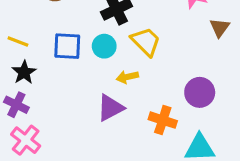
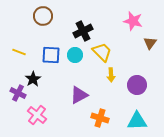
black star: (24, 72) -> (33, 79), moved
yellow arrow: (127, 77) -> (111, 75), moved, turned -80
orange cross: (163, 120) -> (100, 118), moved
pink cross: (26, 140) -> (37, 115), moved

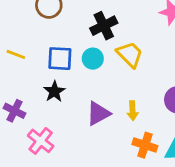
yellow arrow: (111, 75) -> (133, 111), moved
black star: (33, 79) -> (54, 92), moved
orange cross: (100, 118) -> (145, 145), moved

